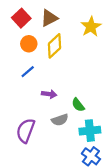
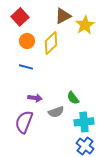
brown triangle: (49, 18) -> (63, 16), moved
blue line: (28, 72) -> (26, 67), turned 56
purple arrow: (49, 94) -> (35, 98), moved

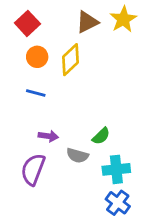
yellow star: (85, 25) -> (123, 19), moved
green semicircle: (73, 98) -> (101, 136), turned -96
gray semicircle: (56, 112) -> (77, 156), turned 35

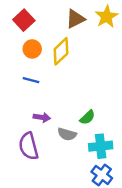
purple semicircle: (33, 169) -> (29, 146), turned -36

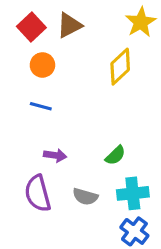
brown triangle: (75, 19) -> (69, 25), moved
yellow diamond: (61, 51) -> (120, 67), moved
gray semicircle: (67, 134) -> (85, 197), moved

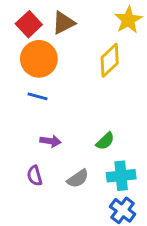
orange circle: (42, 65) -> (39, 59), size x1.6
purple semicircle: (38, 193) -> (35, 176), size x0.6
gray semicircle: (85, 197) -> (78, 179), turned -50

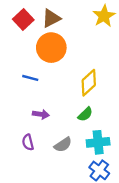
orange circle: (39, 59) -> (51, 48), moved
yellow diamond: (110, 60) -> (89, 83), moved

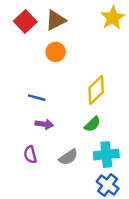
orange circle: (51, 48) -> (56, 52), size x0.6
blue line: (30, 78) -> (37, 98), moved

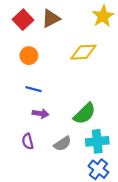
orange circle: (56, 52) -> (29, 56), moved
yellow diamond: (96, 90) -> (83, 52), moved, turned 40
green semicircle: (92, 124) -> (85, 114), size x1.5

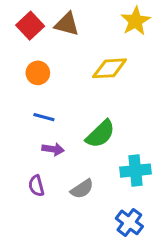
brown triangle: (51, 19) -> (67, 24), turned 42
green semicircle: (85, 114) -> (100, 134), moved
cyan cross: (97, 141) -> (135, 171), moved

